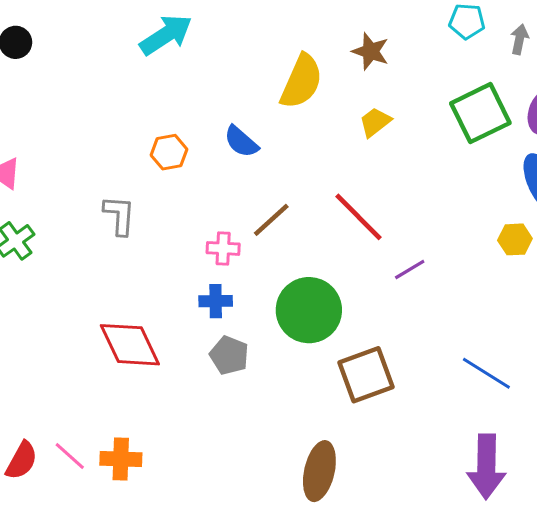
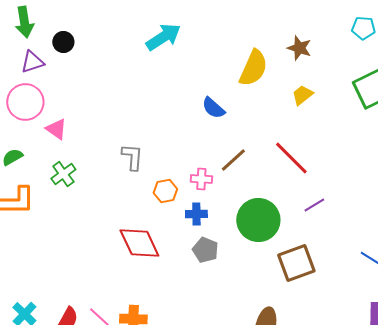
orange hexagon: (169, 152) -> (165, 191), moved
purple line: (410, 270) -> (314, 205), moved

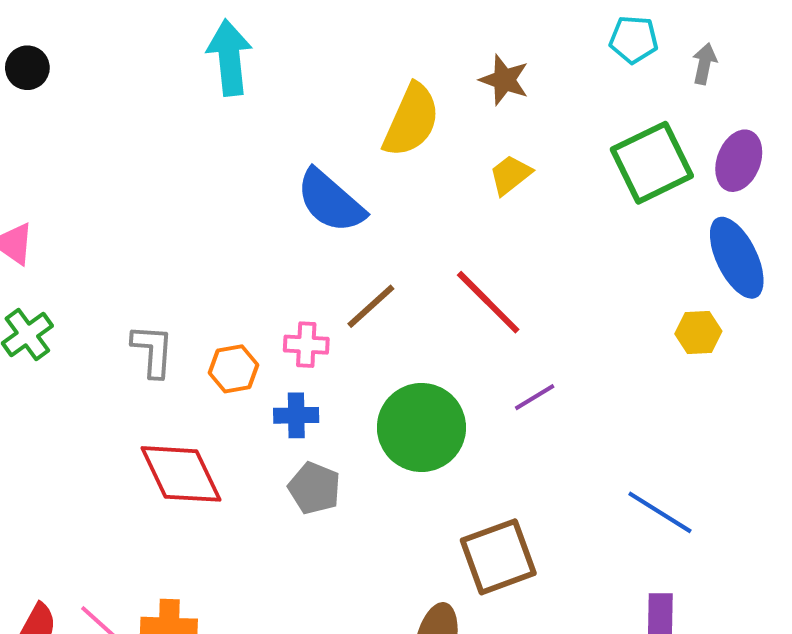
cyan arrow: (163, 37) -> (229, 58), turned -63
blue semicircle: (213, 108) -> (331, 201), size x1.5
gray L-shape: (132, 157) -> (153, 351), moved
brown square: (296, 263) -> (498, 557), moved

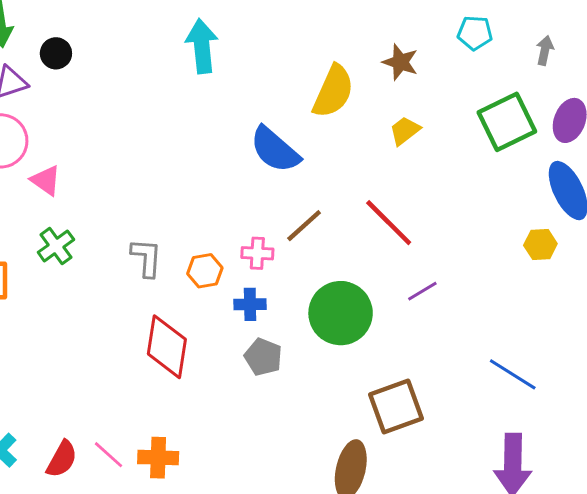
cyan pentagon: (634, 39) -> (475, 33), moved
red diamond: (181, 474) -> (167, 347), turned 34

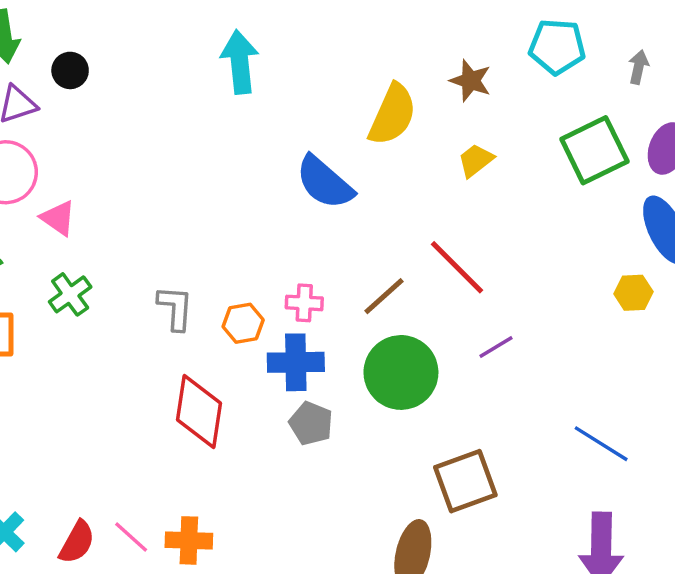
cyan pentagon: (475, 33) -> (557, 47), size x1.4
brown line: (304, 226) -> (384, 296), moved
blue cross: (250, 304) -> (296, 362), size x1.5

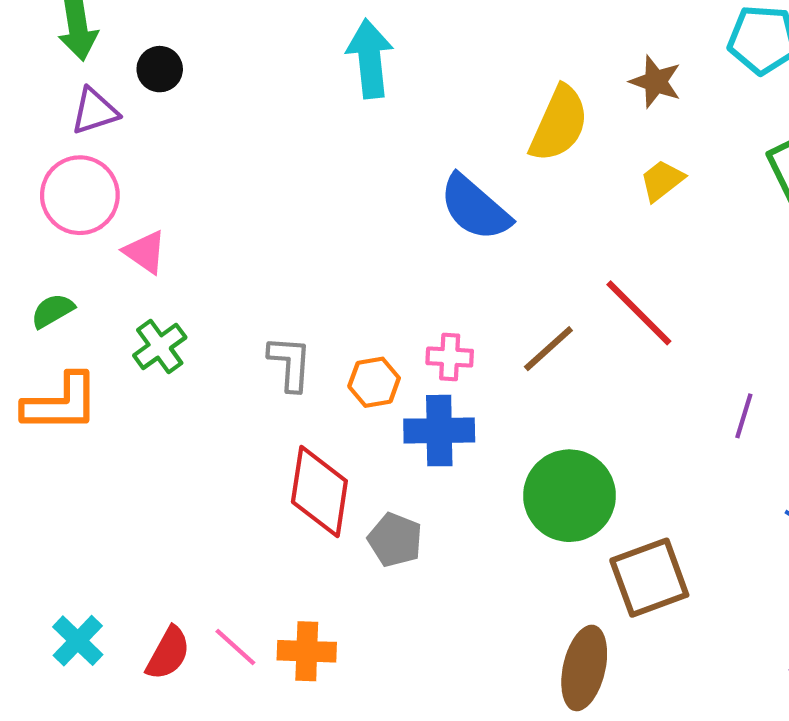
purple line: (496, 347) -> (744, 416), moved, turned -42
green circle: (401, 372) -> (569, 496), moved
gray pentagon: (311, 423) -> (395, 540), moved

